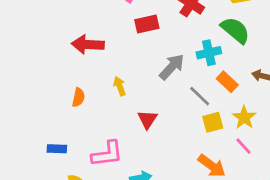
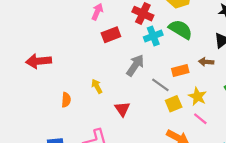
red arrow: (88, 45) -> (39, 61), moved
cyan cross: (209, 53) -> (153, 36), moved
orange rectangle: (227, 82) -> (180, 70), turned -49

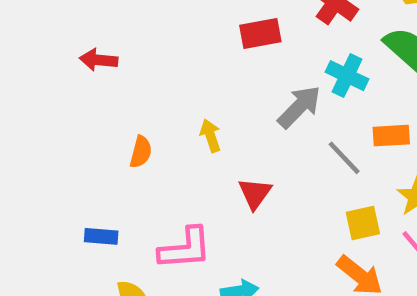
cyan cross: (153, 36) -> (347, 76), moved, turned 36
red arrow: (39, 61) -> (98, 60), size x0.7
yellow square: (174, 104) -> (363, 223), moved

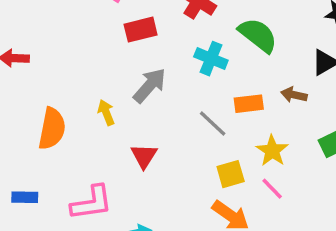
gray arrow: (299, 107) -> (150, 86), moved
orange semicircle: (141, 152) -> (52, 129), size x1.6

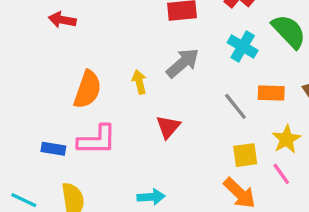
pink L-shape: (92, 203) -> (97, 140), moved

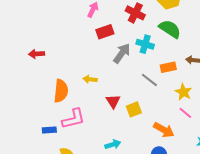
gray arrow: (183, 63) -> (122, 53), moved
yellow arrow: (139, 82) -> (90, 79), turned -56
yellow square: (245, 155) -> (134, 109), moved

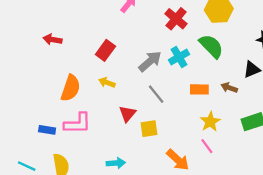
red rectangle: (105, 32) -> (105, 50), moved, turned -48
cyan cross: (145, 44) -> (179, 57), turned 30
gray line: (149, 80) -> (156, 94), moved

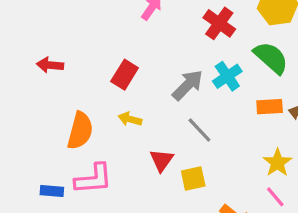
orange rectangle: (199, 89) -> (270, 107), moved

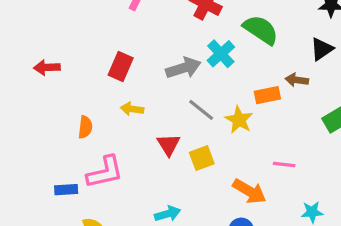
gray arrow: (188, 85) -> (183, 68), turned 36
orange rectangle: (270, 107) -> (267, 95), moved
orange semicircle: (80, 131) -> (85, 127), size x0.6
yellow star: (277, 163) -> (239, 120), moved
pink line: (275, 197) -> (284, 164), turned -35

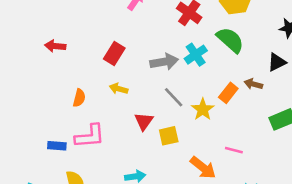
orange rectangle: (267, 95) -> (228, 93), turned -48

